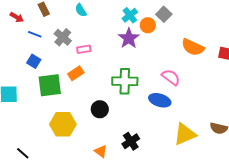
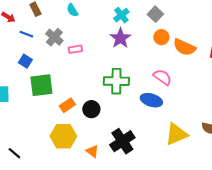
orange circle: (148, 25) -> (161, 37), moved
orange rectangle: (76, 73) -> (67, 105), moved
yellow hexagon: (63, 124) -> (63, 136), moved
black cross: (131, 141) -> (122, 141), size x1.4

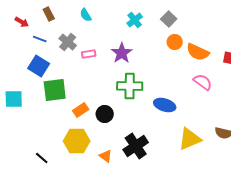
purple star: (120, 38) -> (122, 53), moved
blue square: (25, 61) -> (39, 66), size x1.5
pink semicircle: (162, 77) -> (203, 82), moved
black line: (14, 153) -> (42, 158), moved

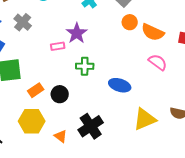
pink rectangle: (89, 54) -> (58, 46), moved
green cross: (130, 86) -> (85, 66), size x0.7

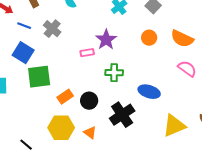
orange circle: (130, 22) -> (149, 38), moved
black cross: (91, 126) -> (122, 115), moved
orange triangle: (61, 136) -> (90, 133), moved

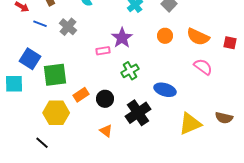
blue square: (23, 53) -> (30, 59), moved
green cross: (114, 73) -> (130, 71), turned -30
yellow hexagon: (61, 128) -> (56, 113), moved

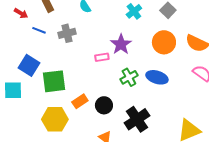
gray cross: (68, 27) -> (67, 33), turned 36
orange circle: (165, 36) -> (164, 42), size x1.5
blue ellipse: (165, 90) -> (157, 77), moved

